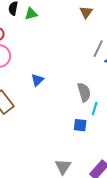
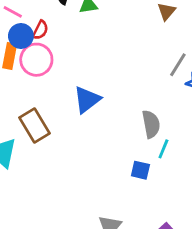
blue triangle: (37, 80) -> (87, 100), size x1.5

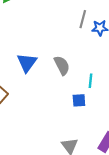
gray semicircle: (151, 124) -> (62, 65), moved

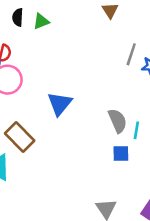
gray semicircle: (62, 65) -> (118, 121), moved

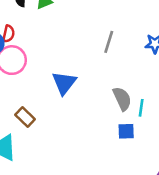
gray line: (131, 54) -> (109, 42), moved
brown rectangle: (20, 137) -> (25, 117), size x0.7

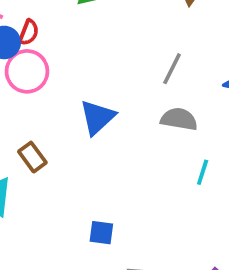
gray semicircle: (122, 99) -> (179, 119), moved, turned -65
blue square: (126, 131) -> (101, 233), moved

